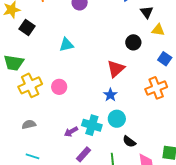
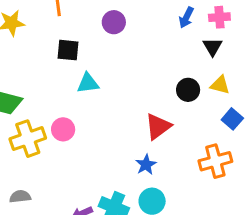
black square: (27, 27) -> (68, 50), moved, turned -35
yellow triangle: (158, 30) -> (220, 85), moved
pink circle: (59, 87) -> (63, 129), moved

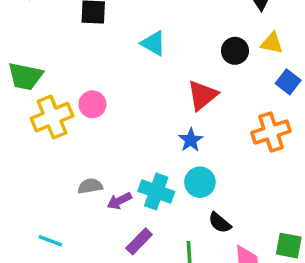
cyan triangle: (88, 83) -> (153, 43), moved, turned 40
gray semicircle: (20, 197) -> (90, 186), moved

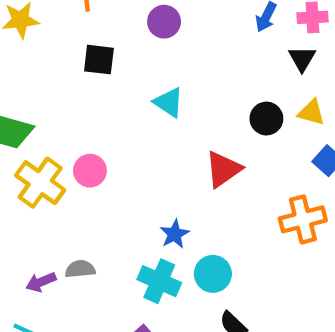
yellow cross: (52, 117) -> (40, 183), turned -36
blue star: (191, 140) -> (175, 234), moved
purple arrow: (119, 201) -> (41, 282), moved

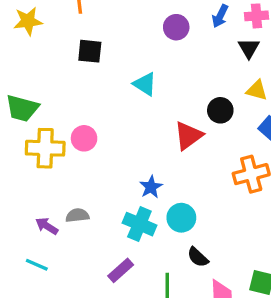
purple circle: (164, 22) -> (176, 27), moved
black circle: (266, 119) -> (220, 110), moved
yellow cross: (40, 183) -> (45, 148), turned -33
purple arrow: (41, 282) -> (47, 226), turned 55

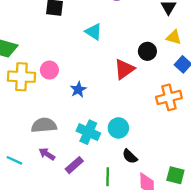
blue star: (151, 187) -> (78, 90), moved
gray semicircle: (77, 215) -> (44, 125), size x1.5
purple arrow: (47, 226) -> (47, 154), moved

